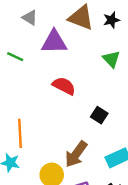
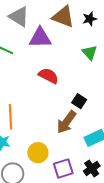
gray triangle: (30, 18) -> (19, 17), size x1.5
brown arrow: (76, 154) -> (66, 122), moved

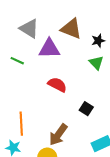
black star: (90, 19) -> (98, 41), moved
brown arrow: (66, 122) -> (58, 135), moved

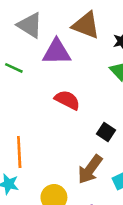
brown arrow: (58, 135) -> (90, 169), moved

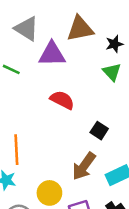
brown triangle: (86, 25) -> (80, 29), turned -32

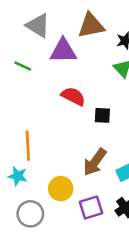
black square: (99, 131) -> (102, 115), moved, turned -30

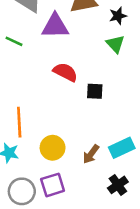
brown arrow: (95, 162) -> (91, 154), moved, size x0.7
yellow circle: (61, 189) -> (53, 148), moved
purple square: (91, 208) -> (53, 185), moved

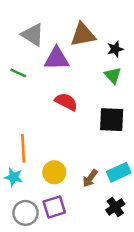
black square: (95, 91) -> (112, 120), moved, size x1.6

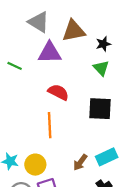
gray triangle: (33, 35) -> (39, 22), moved
orange line: (23, 148) -> (50, 125), moved
yellow circle: (54, 172) -> (35, 165), moved

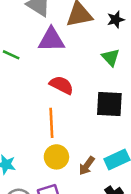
black star: (103, 44) -> (116, 20), moved
yellow circle: (35, 165) -> (56, 157), moved

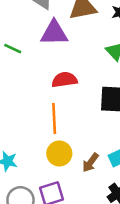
red semicircle: (61, 85) -> (64, 80), turned -35

